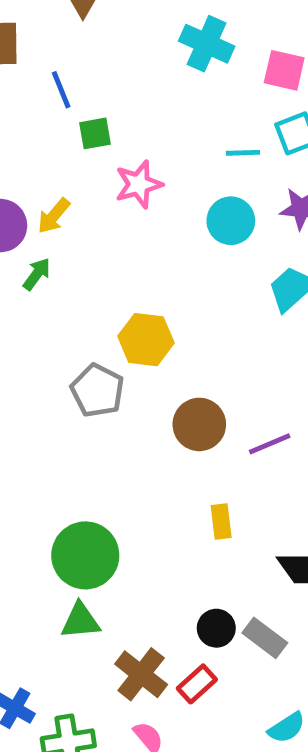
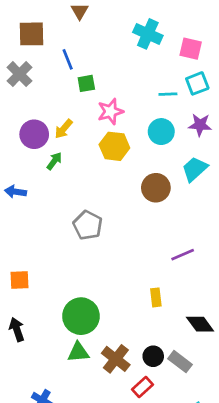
yellow hexagon: (146, 340) -> (114, 146), moved
brown circle: (199, 424) -> (156, 188), moved
brown cross: (141, 674) -> (116, 359), moved

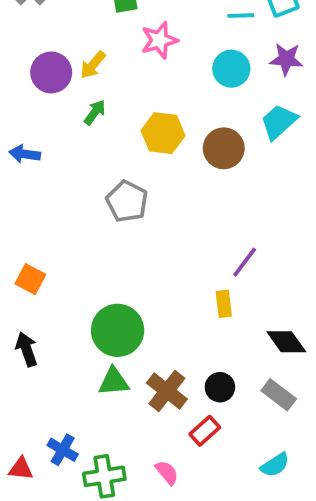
yellow hexagon: (114, 146) -> (163, 133), moved
green arrow: (54, 161) -> (95, 112), moved
purple line: (183, 255) -> (245, 262), moved, turned -30
orange square: (19, 280) -> (30, 279), turned 30
gray rectangle: (180, 362) -> (279, 395), moved

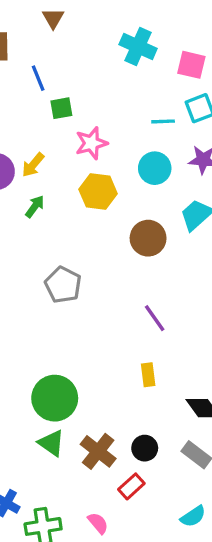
yellow hexagon: (163, 133) -> (98, 191), moved
purple line: (245, 262) -> (155, 318), moved, turned -72
green triangle: (114, 382) -> (51, 443), turned 40

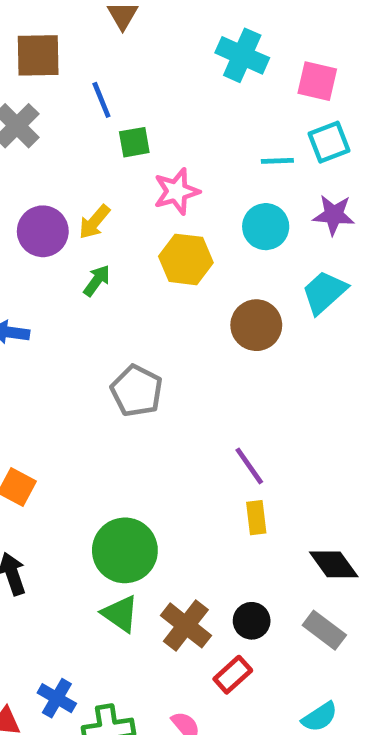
purple line: (155, 318) -> (249, 466), moved

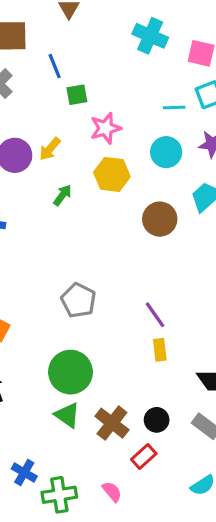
green arrow: (97, 281) -> (63, 195), moved
gray pentagon: (137, 391) -> (78, 300), moved

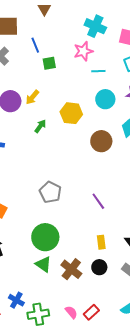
cyan line: (174, 107) -> (98, 71), moved
pink star: (106, 128) -> (83, 51), moved
yellow rectangle: (160, 350) -> (101, 242), moved
red rectangle: (144, 457) -> (91, 312), moved

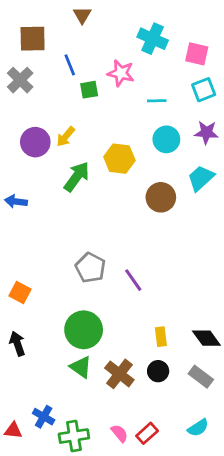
pink star: (83, 51) -> (121, 73), moved, turned 30
green arrow: (40, 126) -> (77, 177), size x1.6
purple line: (98, 201) -> (133, 280), moved

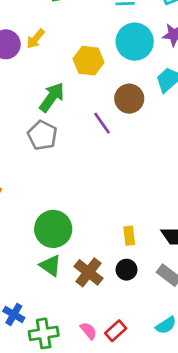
cyan circle: (166, 139) -> (135, 42), size x1.4
green arrow: (77, 177) -> (52, 97), moved
gray pentagon: (90, 268) -> (42, 135), moved
purple line: (133, 280) -> (102, 123), moved

